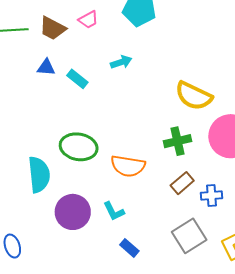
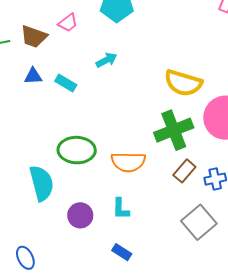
green cross: (178, 141) -> (174, 130), size x1.4
cyan L-shape: (114, 211) -> (121, 209), turned 35
purple circle: (73, 212) -> (80, 215), size x0.7
blue rectangle: (129, 248) -> (122, 252), moved

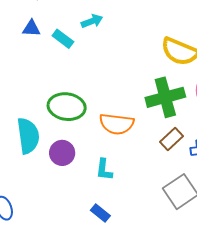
cyan arrow: (107, 60) -> (92, 21), moved
purple circle: (80, 215) -> (62, 153), moved

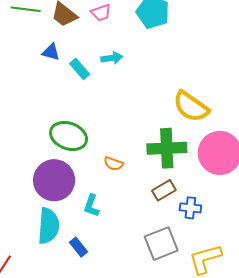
orange semicircle: (117, 124) -> (114, 164), size x0.6
cyan semicircle: (28, 136) -> (49, 226), moved
purple circle: (62, 153) -> (54, 180), size x1.6

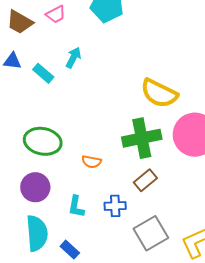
cyan arrow: (112, 58) -> (73, 58), turned -45
purple circle: (54, 180) -> (35, 187), size x0.7
blue cross: (190, 208) -> (115, 206), moved

